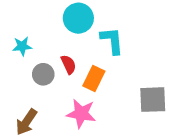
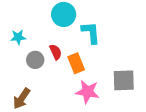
orange rectangle: (94, 78) -> (76, 63), turned -48
pink star: (81, 114) -> (87, 92), moved

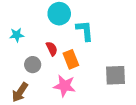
gray circle: (35, 60) -> (33, 65), moved
pink star: (87, 92) -> (64, 86), moved

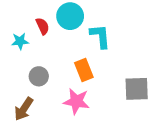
red semicircle: (52, 49) -> (43, 26), moved

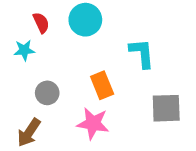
red semicircle: (43, 26) -> (41, 23), moved
cyan L-shape: (100, 36) -> (142, 53), moved

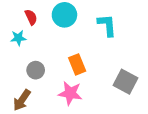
cyan L-shape: (142, 53) -> (107, 25), moved
gray square: (166, 108) -> (125, 82), turned 30

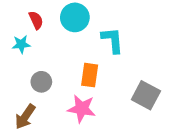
cyan L-shape: (107, 25) -> (112, 40), moved
orange rectangle: (77, 64) -> (90, 75), turned 30

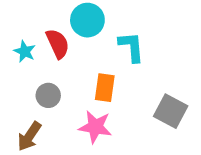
red semicircle: (36, 20) -> (58, 44), moved, size x1.4
cyan star: (21, 44) -> (25, 51), turned 30

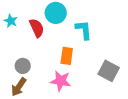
cyan star: (25, 51) -> (11, 21), moved
gray circle: (48, 95) -> (23, 66), moved

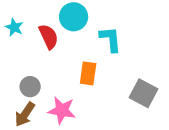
pink star: (61, 81) -> (62, 110), moved

